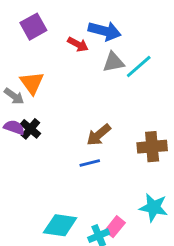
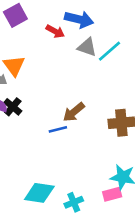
gray triangle: (113, 62) -> (87, 47), turned 30
blue line: (90, 163) -> (58, 129), moved
pink rectangle: (115, 227) -> (112, 194), moved, turned 36

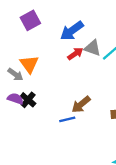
blue arrow: (79, 19) -> (72, 31), moved, turned 130
red arrow: (55, 31) -> (75, 54), moved, turned -63

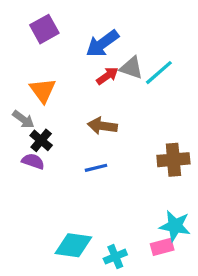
gray arrow: (15, 74) -> (23, 119), moved
purple semicircle: (15, 99) -> (33, 161), moved
brown arrow: (81, 104) -> (102, 126), moved, turned 48

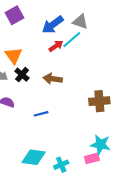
gray triangle: (131, 68) -> (80, 22), moved
cyan line: (159, 73) -> (72, 40), moved
black cross: (41, 140) -> (22, 75), moved
blue line: (96, 168) -> (41, 114), moved

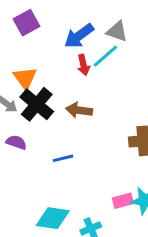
red arrow: (56, 46) -> (83, 65), turned 112
black cross: (22, 75) -> (37, 104), size x1.6
pink rectangle: (92, 158) -> (123, 201), moved

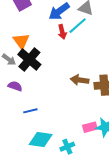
brown arrow: (79, 110) -> (80, 80), moved
blue line: (63, 158) -> (30, 111), moved

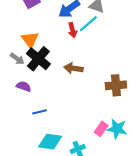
brown arrow: (80, 80) -> (73, 68), moved
pink rectangle: (90, 127) -> (101, 129), turned -40

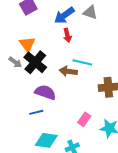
cyan line: (88, 24) -> (82, 62), moved, turned 54
purple semicircle: (24, 86) -> (45, 92), moved, size x1.5
pink rectangle: (101, 129) -> (84, 119), moved

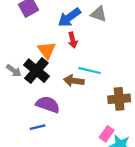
orange triangle: (27, 44) -> (47, 50), moved
pink rectangle: (84, 119) -> (107, 134), moved

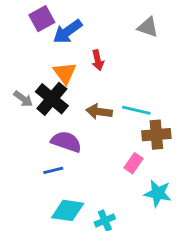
gray triangle: (99, 14) -> (148, 27), moved
blue arrow: (69, 17) -> (68, 31), moved
cyan line: (90, 71) -> (136, 110), moved
pink rectangle: (107, 134) -> (133, 163), moved

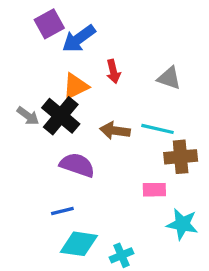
gray triangle: (148, 27) -> (169, 78), moved
orange triangle: (65, 73) -> (76, 86), turned 40
pink rectangle: (133, 163) -> (154, 190), turned 54
blue line: (53, 170) -> (62, 211), moved

